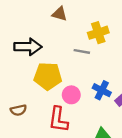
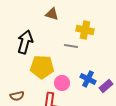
yellow cross: (98, 33) -> (85, 30), turned 30
black arrow: (28, 47) -> (25, 42), turned -75

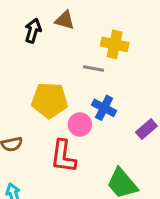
black arrow: (25, 42) -> (33, 31), moved, size x0.7
blue cross: (88, 79) -> (104, 108), moved

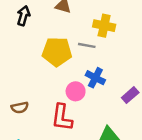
black arrow: (33, 31) -> (23, 16), moved
yellow pentagon: (50, 100) -> (57, 52), moved

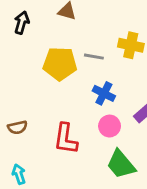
yellow cross: (104, 26) -> (131, 45), moved
pink circle: (76, 91) -> (110, 126), moved

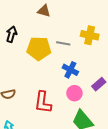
black arrow: (22, 23) -> (11, 34), moved

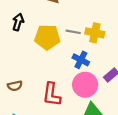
yellow cross: (90, 35) -> (95, 33), moved
pink circle: (74, 93) -> (85, 85), size x1.5

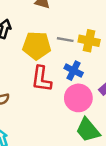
red L-shape: (52, 94) -> (41, 79), moved

